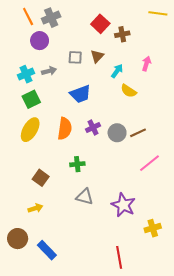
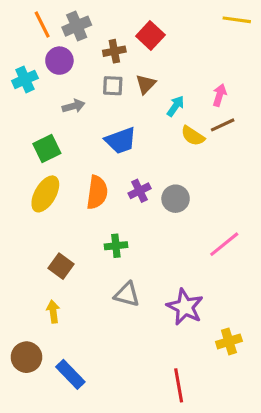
brown cross: (122, 34) -> (114, 51), moved
cyan cross: (26, 74) -> (25, 79), moved
brown line: (138, 133) -> (223, 125), moved
yellow arrow: (35, 208) -> (53, 312), turned -80

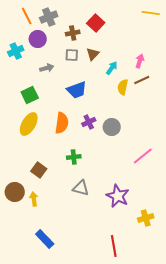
yellow semicircle: (193, 136) -> (123, 87), turned 70
brown circle: (26, 357) -> (15, 192), moved

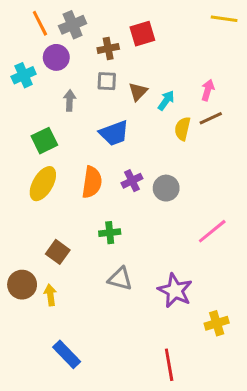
red square: (96, 23) -> (142, 34), turned 30
brown triangle: (93, 54) -> (138, 92), moved
gray arrow: (47, 68) -> (70, 100), turned -72

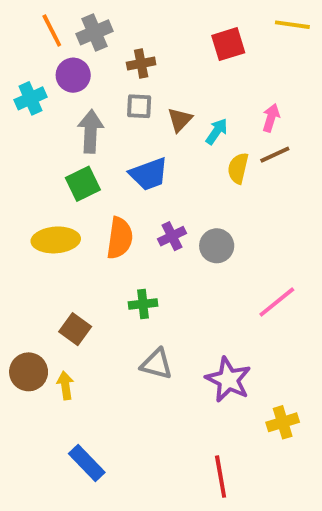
red square: (142, 34) -> (228, 44), moved
gray arrow: (70, 100) -> (91, 131), size x1.5
green square: (44, 141) -> (83, 184), moved
yellow ellipse: (43, 184) -> (56, 240), turned 56

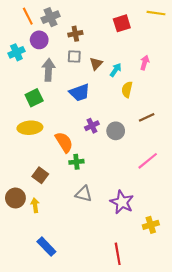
brown line: (275, 155) -> (147, 117), moved
green square: (83, 184) -> (34, 98), moved
orange semicircle: (120, 238) -> (64, 142), moved, turned -40

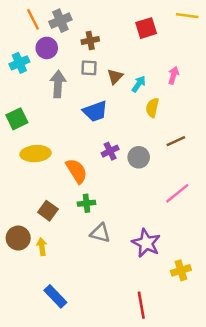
green square: (34, 98) -> (17, 119), moved
green cross: (76, 162) -> (86, 203), moved

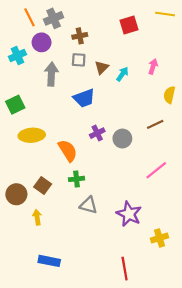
yellow semicircle: (152, 108) -> (169, 95), moved
brown circle: (18, 238) -> (16, 194), moved
blue rectangle: (55, 296) -> (49, 261), turned -35

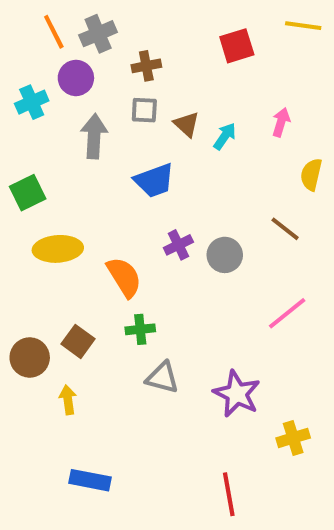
brown triangle: (102, 68) -> (187, 124), turned -32
brown line: (155, 124) -> (285, 229), turned 63

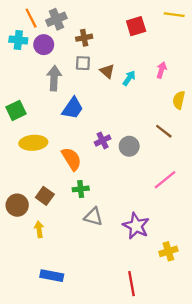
cyan cross: (32, 102) -> (18, 40), moved, turned 30
blue trapezoid: (154, 181) -> (73, 108), moved, turned -35

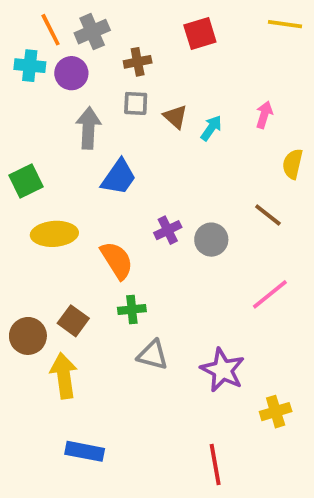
red square: (136, 26) -> (200, 33), moved
yellow arrow: (39, 229) -> (64, 376), size x1.6

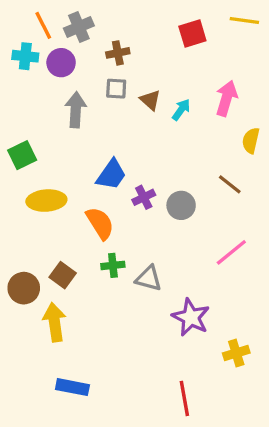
red square: (200, 33) -> (192, 33), moved
pink arrow: (264, 115) -> (226, 98), size x1.5
blue trapezoid: (119, 177) -> (111, 175), moved
gray triangle: (153, 355) -> (149, 278), moved

